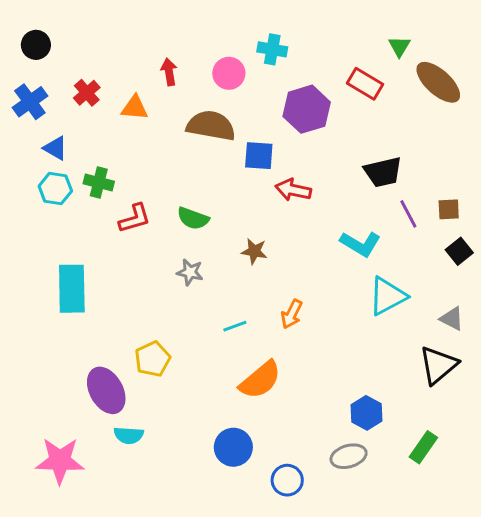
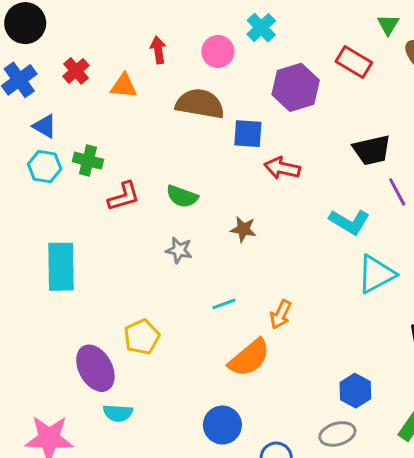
black circle: (36, 45) -> (25, 23), size x1.4
cyan cross: (272, 49) -> (261, 28), turned 36
orange arrow: (292, 314) -> (281, 314), moved

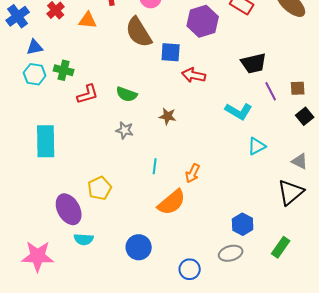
brown semicircle: (200, 104) -> (139, 32), turned -132
blue triangle: (45, 126) -> (35, 47), turned -42
cyan triangle: (376, 274) -> (257, 146), size x0.7
cyan line: (224, 304) -> (155, 166), turned -63
blue circle: (222, 425) -> (139, 247), moved

